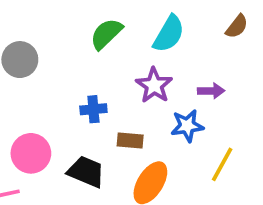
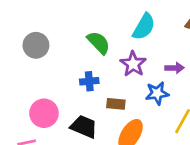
green semicircle: (106, 34) -> (99, 43), moved, turned 90

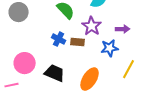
blue cross: (89, 81) -> (59, 39), turned 32
brown rectangle: (116, 104) -> (78, 42), moved

